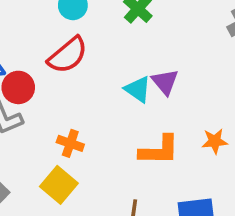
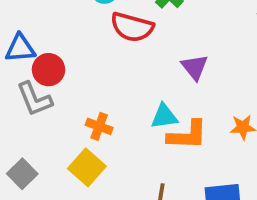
red semicircle: (68, 55) -> (132, 27), moved, turned 54
cyan triangle: (138, 89) -> (164, 116), moved, turned -44

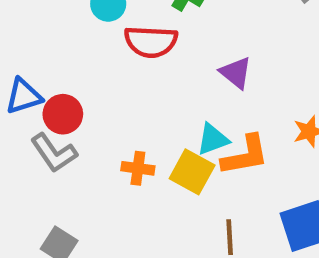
yellow square: (87, 167) -> (192, 172), moved

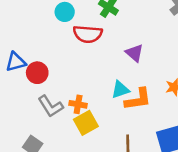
gray L-shape: (54, 153) -> (51, 106), moved
yellow square: (192, 172) -> (86, 123), moved, turned 30

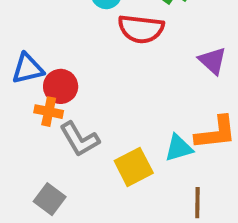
cyan triangle: (120, 90) -> (179, 148), moved
orange cross: (78, 104) -> (49, 112), moved

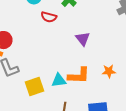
red semicircle: (141, 29) -> (49, 17), size x0.7

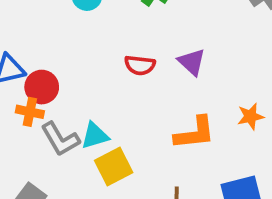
red semicircle: (49, 17) -> (140, 65), moved
cyan triangle: (59, 80) -> (95, 136), moved

